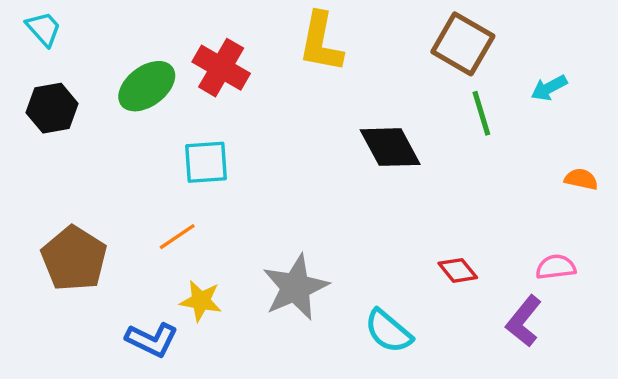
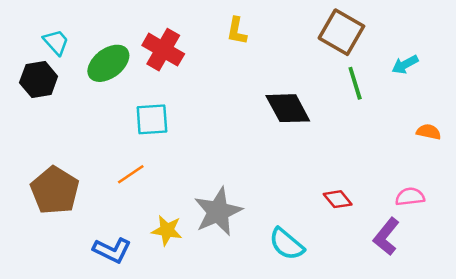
cyan trapezoid: (44, 29) -> (56, 42), moved
yellow L-shape: (321, 42) -> (237, 31), size x0.6
yellow star: (201, 301) -> (167, 230), moved

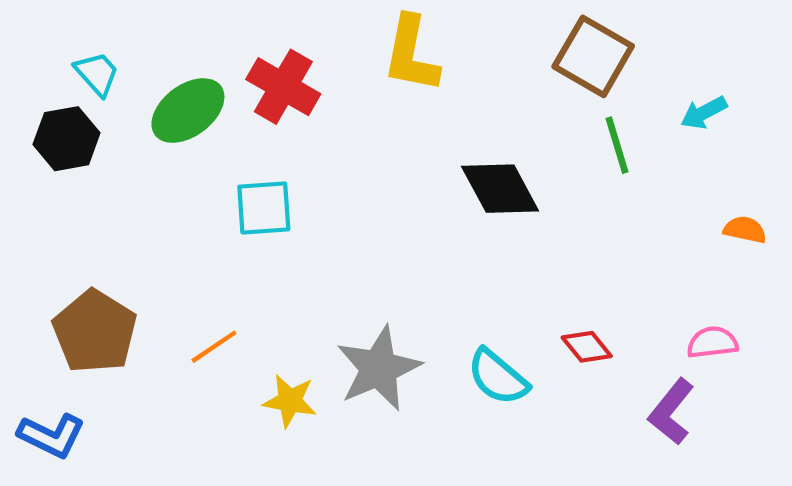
yellow L-shape: (237, 31) -> (411, 54), size x1.6
orange line: (131, 174) -> (214, 347), moved
cyan semicircle: (287, 244) -> (498, 377), moved
blue L-shape: (112, 250) -> (51, 436), moved

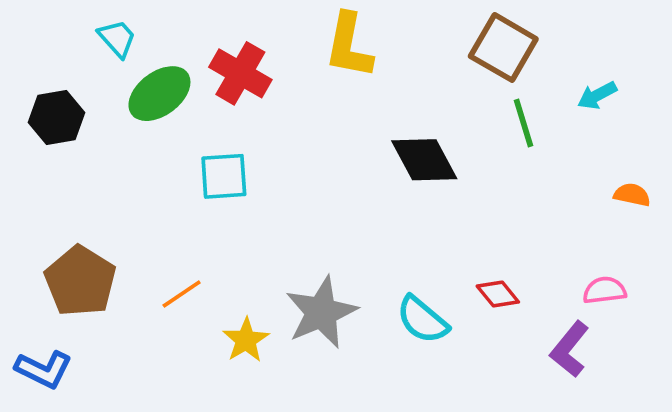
cyan trapezoid: (97, 74) -> (117, 38), moved
yellow star: (290, 401) -> (246, 340), turned 30

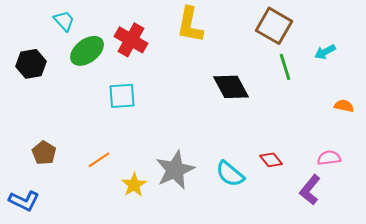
brown pentagon: (80, 281) -> (44, 153), size x0.6

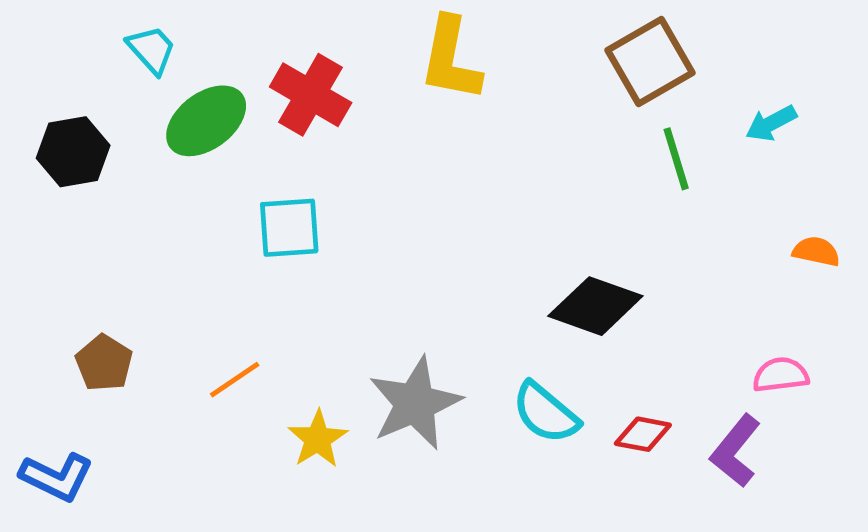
brown square: (274, 26) -> (650, 61), turned 30
black diamond: (231, 87) -> (595, 306), moved, turned -42
red diamond: (271, 160) -> (643, 434), moved, turned -40

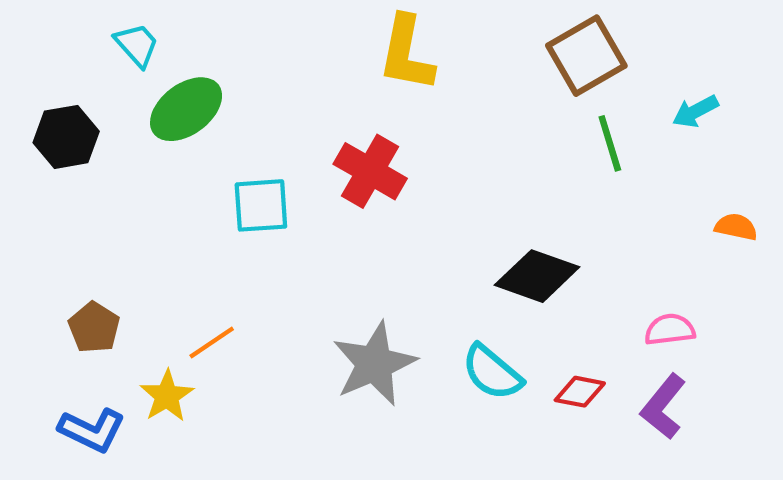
red cross: (311, 95) -> (370, 171), moved
pink semicircle: (781, 375) -> (670, 330), moved
yellow star: (318, 439) -> (167, 396), moved
blue L-shape: (57, 477) -> (92, 430), moved

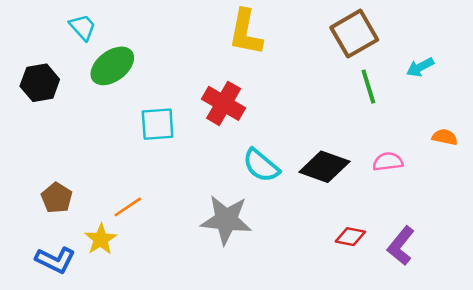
pink semicircle: (670, 330) -> (388, 162), moved
gray star: (374, 364) -> (226, 220), turned 30
cyan semicircle: (492, 372) -> (261, 166), moved

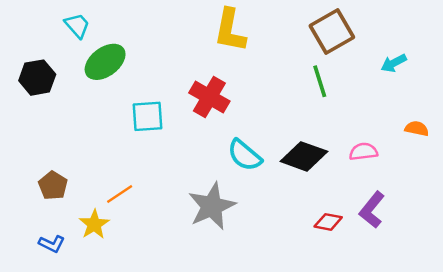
green line: (368, 87) -> (320, 81), moved
gray star: (226, 220) -> (212, 206), turned -30
purple L-shape: (401, 246) -> (372, 210), moved
blue L-shape: (55, 260) -> (52, 244), size x0.7

